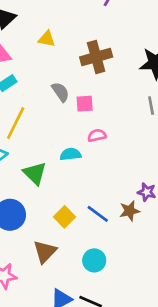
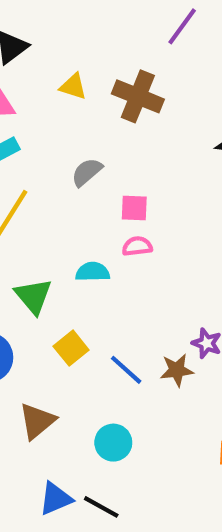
brown cross: (96, 57) -> (138, 96), moved, turned 32
gray semicircle: (61, 92) -> (87, 172), turned -102
pink square: (85, 104) -> (134, 208), moved
yellow square: (64, 217) -> (71, 348), moved

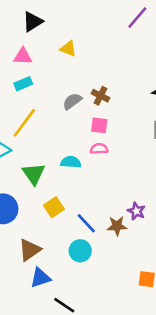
brown cross: (138, 96) -> (100, 96), moved, size x0.6
cyan circle: (113, 443) -> (80, 251), moved
blue triangle: (56, 499) -> (40, 278), moved

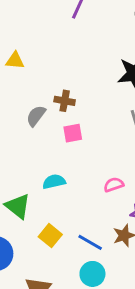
pink semicircle: (99, 149) -> (114, 185), moved

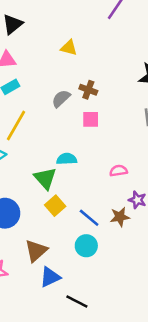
yellow triangle: (15, 60) -> (69, 48), moved
green triangle: (18, 206) -> (45, 178), moved

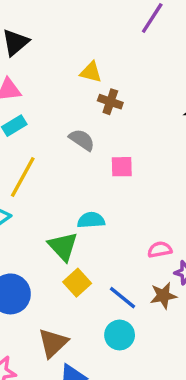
brown cross: (88, 90) -> (110, 102), moved
gray semicircle: (61, 99) -> (82, 140), turned 78
pink semicircle: (118, 171) -> (160, 250), moved

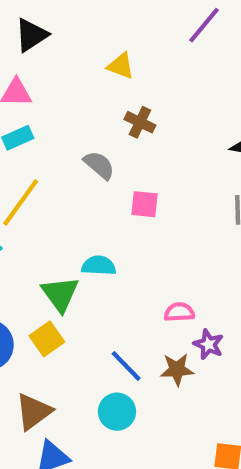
yellow triangle: (91, 72) -> (121, 66), moved
yellow square: (77, 283) -> (47, 339), moved

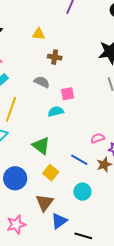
cyan semicircle: (99, 266) -> (56, 111), moved
yellow square: (47, 339) -> (51, 173), moved
blue line: (126, 366) -> (79, 160), moved

